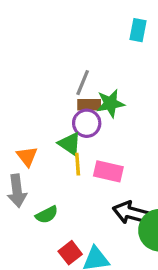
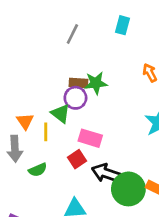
gray line: (83, 83) -> (72, 34), moved
yellow line: (78, 164) -> (46, 132), moved
red square: (70, 253) -> (77, 159), moved

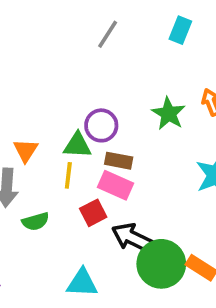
brown rectangle: (78, 83) -> (119, 161), moved
green star: (96, 83) -> (169, 114), moved, turned 30
green triangle: (61, 114) -> (77, 145), turned -42
yellow line: (46, 132) -> (68, 175), moved

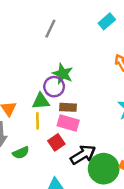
cyan rectangle: (180, 30) -> (107, 21), moved, turned 35
green star: (169, 114) -> (63, 74), moved
black arrow: (132, 238) -> (83, 155), turned 130

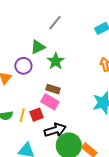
purple circle: (54, 87) -> (23, 66), moved
green triangle: (41, 101) -> (38, 47), moved, turned -35
yellow line: (38, 121) -> (22, 115), moved

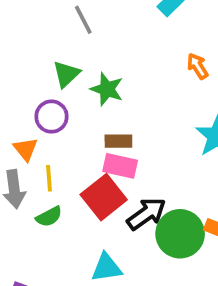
gray line: (55, 22) -> (83, 20), turned -49
yellow line: (22, 115) -> (49, 178), moved
red square: (36, 115) -> (104, 197), size x1.6

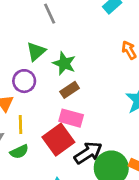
brown rectangle: (118, 141) -> (70, 90), moved, turned -36

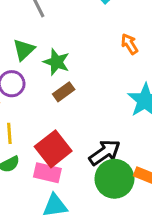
pink rectangle: (71, 118) -> (47, 173), moved
black arrow: (88, 153) -> (105, 152), moved

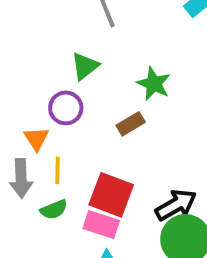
green star: (56, 62) -> (154, 84), moved
red square: (53, 149) -> (111, 195), turned -36

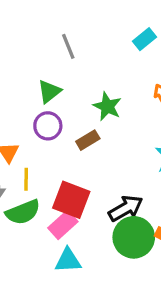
purple circle: (66, 108) -> (48, 126), moved
green semicircle: (54, 210) -> (23, 212), size x1.5
pink rectangle: (101, 224) -> (63, 225), turned -60

